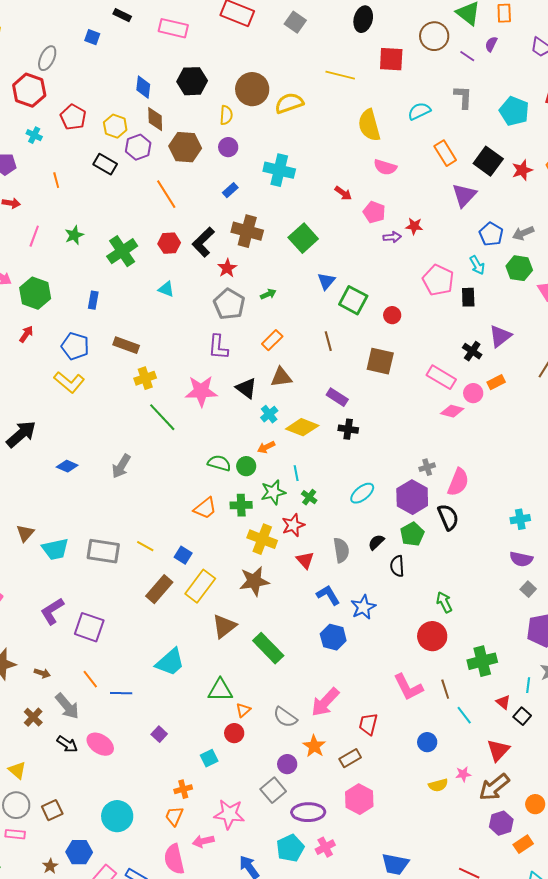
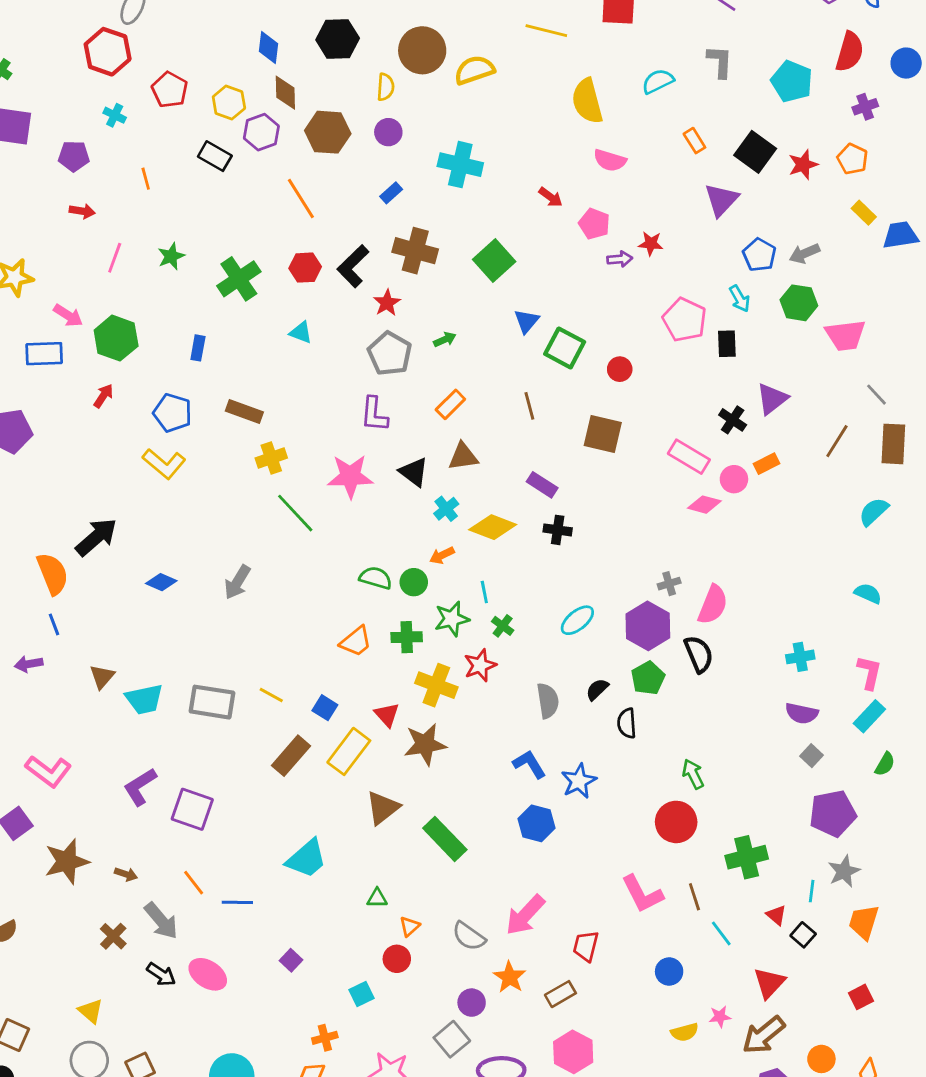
orange rectangle: (445, 153) -> (694, 141), size x0.7
red triangle: (305, 560) -> (387, 715), moved
green triangle: (220, 690) -> (377, 898), size x0.6

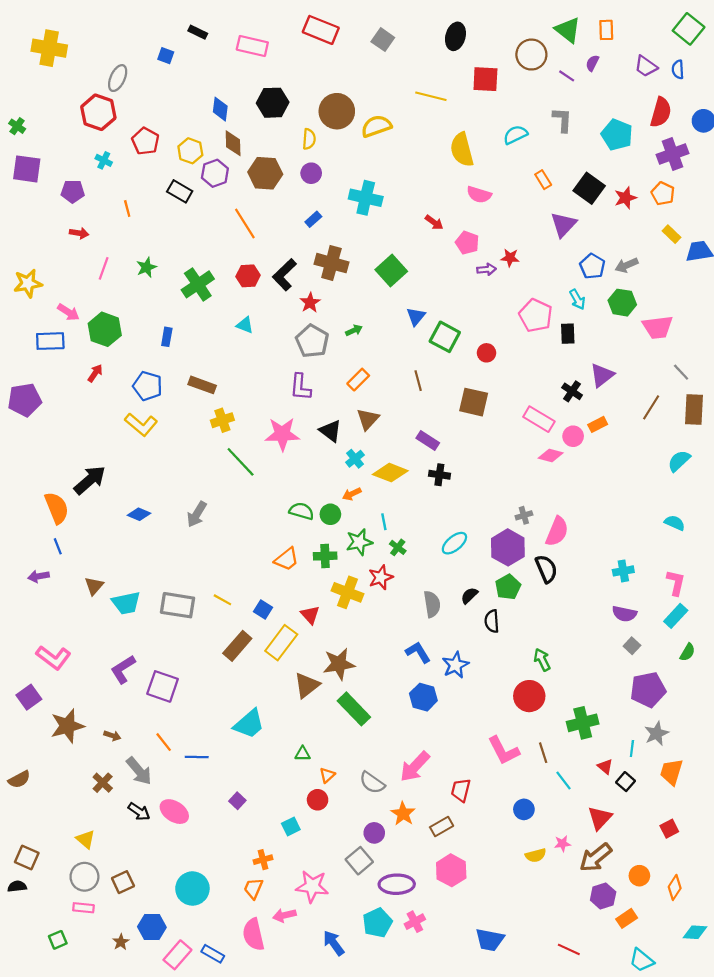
purple cross: (865, 107) -> (673, 154), size x1.6
brown triangle: (463, 457) -> (368, 419), turned -40
brown star: (425, 744) -> (339, 664), moved

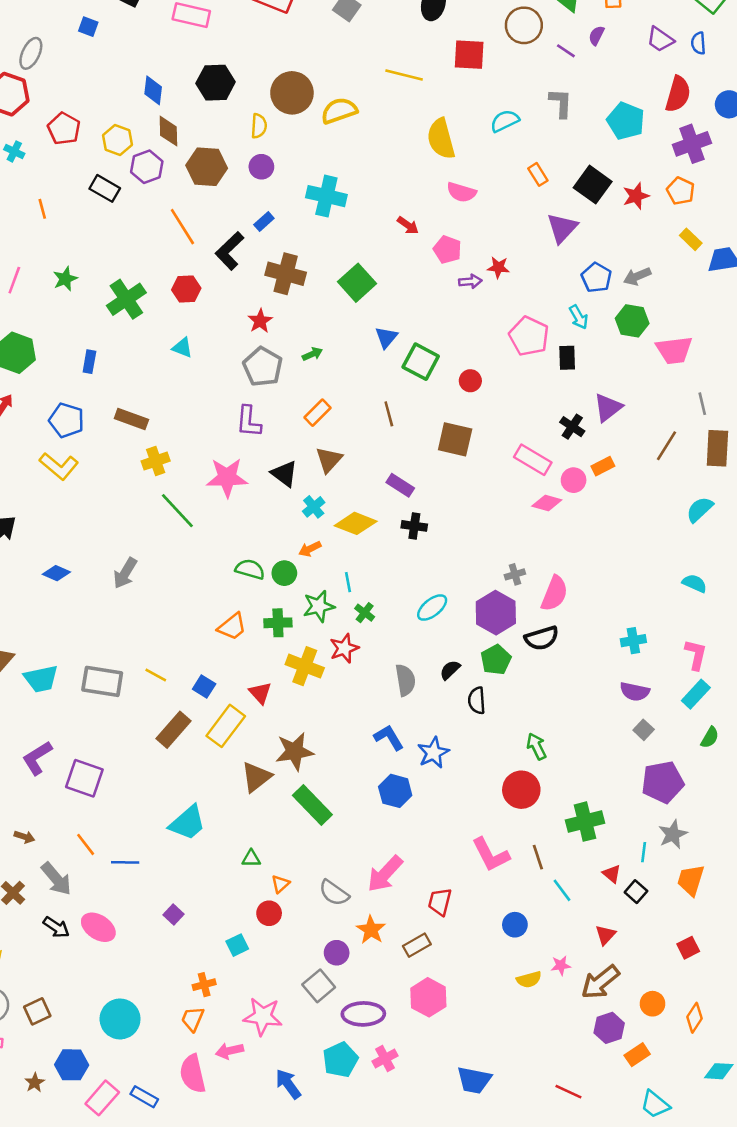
black L-shape: (284, 275) -> (230, 251), moved
gray line: (681, 372) -> (702, 404), turned 30
black semicircle: (546, 569) -> (542, 638), turned 96
red triangle: (600, 818) -> (605, 935), size x0.7

